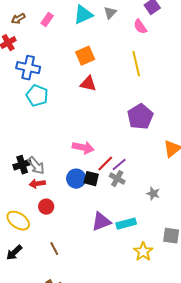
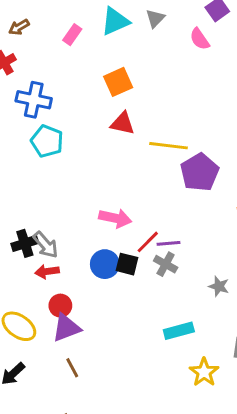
pink rectangle: (47, 20) -> (72, 35), moved
yellow line: (136, 64) -> (168, 146), moved, turned -70
purple line: (119, 165) -> (168, 243), turned 35
purple triangle: (101, 222) -> (66, 328), moved

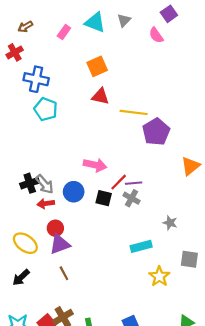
cyan triangle: (115, 21) -> (95, 22), turned 45
blue circle: (105, 264) -> (74, 192), moved
gray star: (219, 286) -> (170, 223), moved

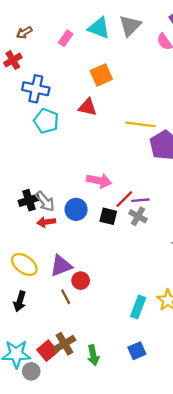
gray triangle: (124, 20) -> (130, 26), size x1.5
red triangle: (100, 96) -> (88, 107), moved
red circle: (55, 228) -> (81, 281), moved
cyan rectangle: (141, 246) -> (138, 307), moved, turned -54
black arrow: (21, 277) -> (20, 301), turned -30

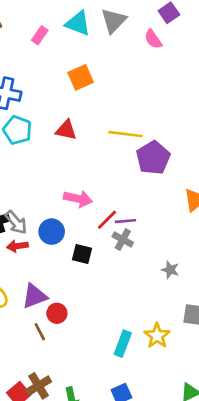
red triangle: (88, 107) -> (66, 130), moved
black square: (108, 216) -> (82, 254), moved

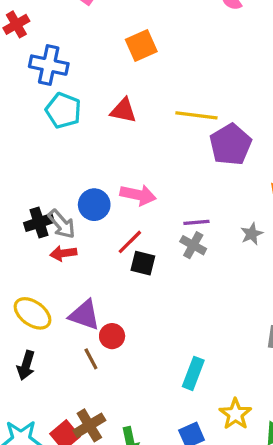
red line: (107, 220) -> (130, 242), moved
blue circle: (52, 232) -> (94, 205), moved
gray star: (170, 270) -> (252, 234), moved, turned 30
purple triangle: (34, 296) -> (84, 315), turned 40
yellow star: (157, 336) -> (235, 414), moved

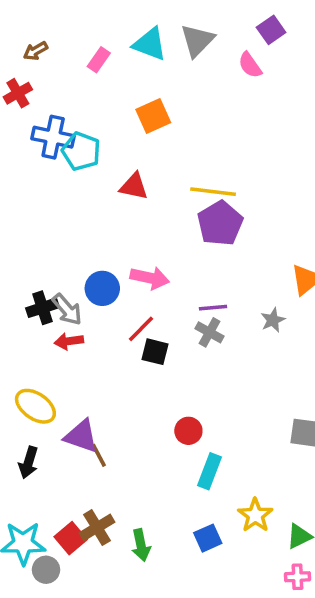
cyan pentagon: (63, 110) -> (81, 151), moved
purple pentagon: (231, 145) -> (220, 223), moved
purple triangle: (84, 315) -> (81, 436), moved
red circle: (112, 336) -> (188, 431), moved

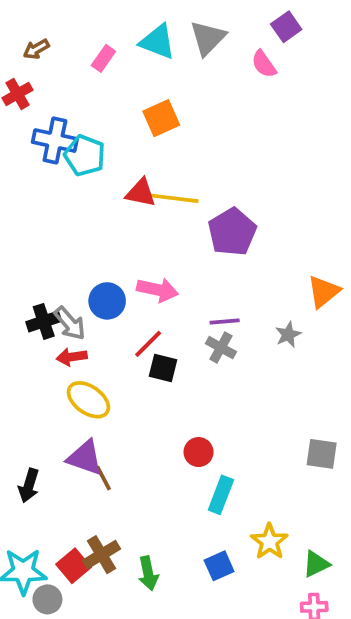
yellow line: (213, 192) -> (174, 198), moved
yellow ellipse: (35, 406) -> (88, 400), moved

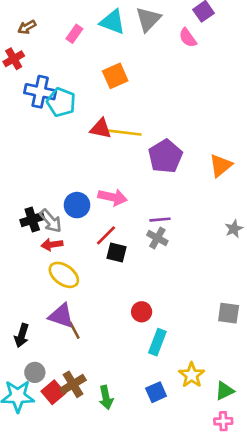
orange triangle: (323, 292) -> (221, 166), moved
gray star: (288, 335) -> (234, 229), moved
gray circle: (47, 599) -> (35, 372), moved

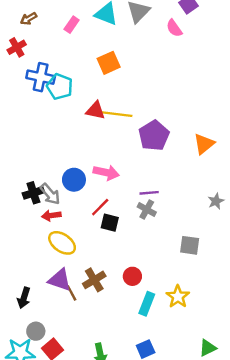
gray square: (229, 313) -> (190, 245), moved
yellow star: (192, 375) -> (178, 297), moved
brown cross: (73, 384) -> (94, 280), moved

